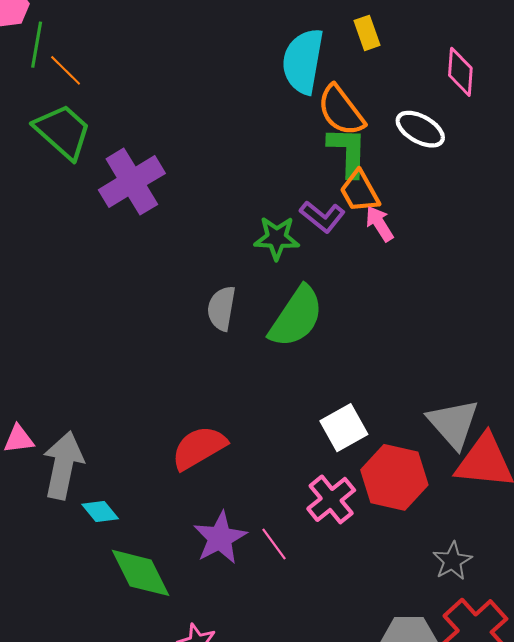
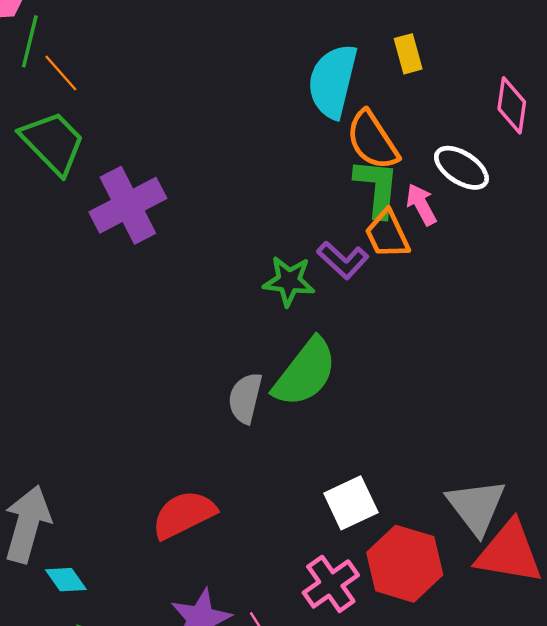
pink arrow: (379, 224) -> (421, 204), moved
gray semicircle: (221, 308) -> (245, 398), moved

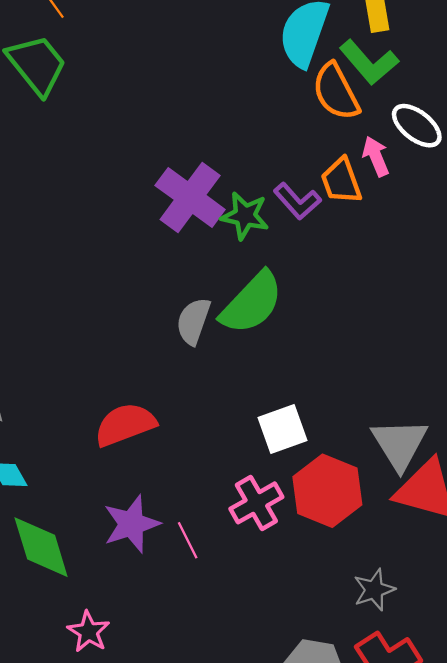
green L-shape: (377, 188) -> (369, 62), moved, turned 128
purple cross: (128, 205) -> (190, 197), moved, turned -32

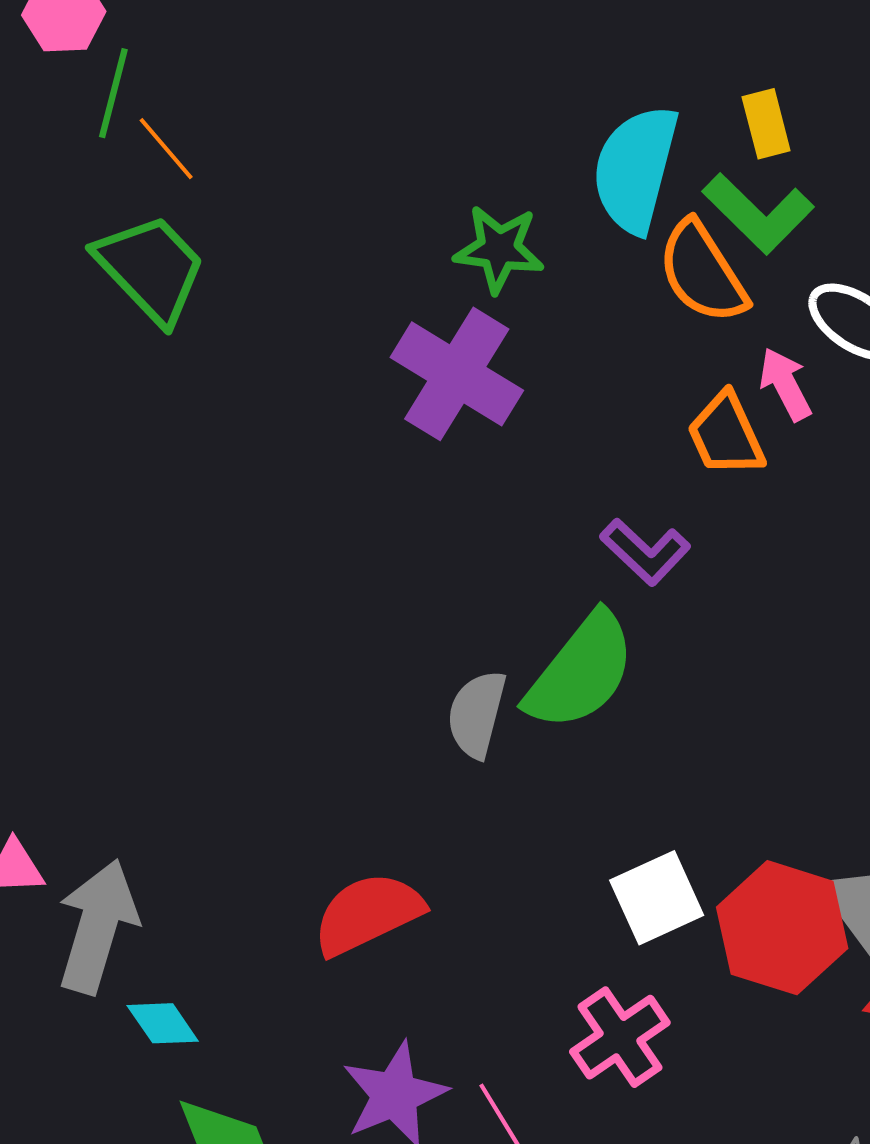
purple cross: (190, 197) -> (457, 374), moved
purple L-shape: (297, 201) -> (645, 552), moved
green star: (245, 216) -> (499, 249), moved
red hexagon: (327, 491) -> (782, 928), moved

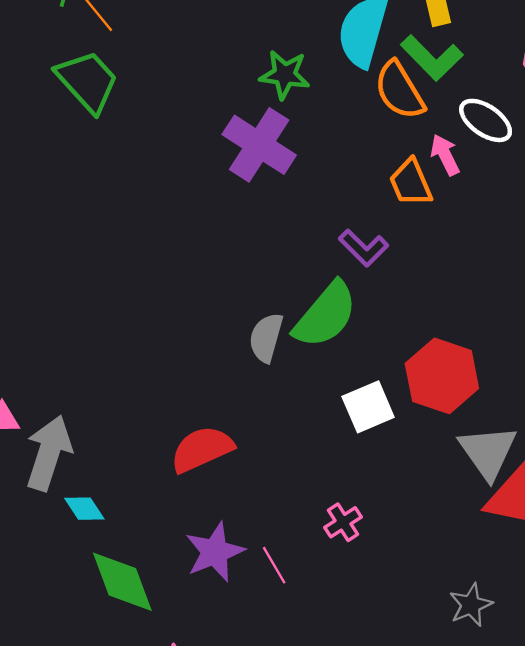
white square: (657, 898) -> (368, 407), moved
red hexagon: (782, 928) -> (442, 376), moved
pink cross: (620, 1037) -> (343, 522), size x0.7

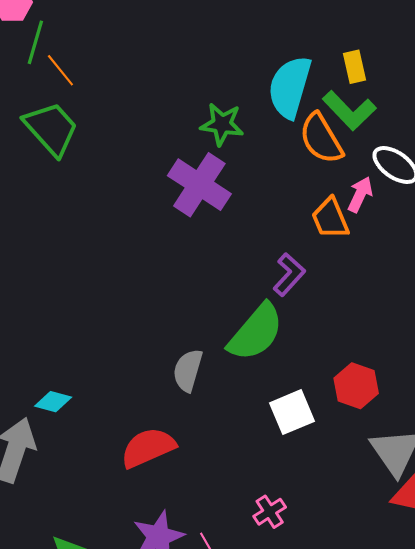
pink arrow: (445, 155) -> (360, 195), turned 51
purple L-shape: (364, 248) -> (289, 275), turned -93
gray semicircle: (266, 338) -> (188, 370), moved
red hexagon: (442, 376) -> (356, 386), size x0.7
cyan diamond: (84, 509) -> (53, 402), moved, turned -42

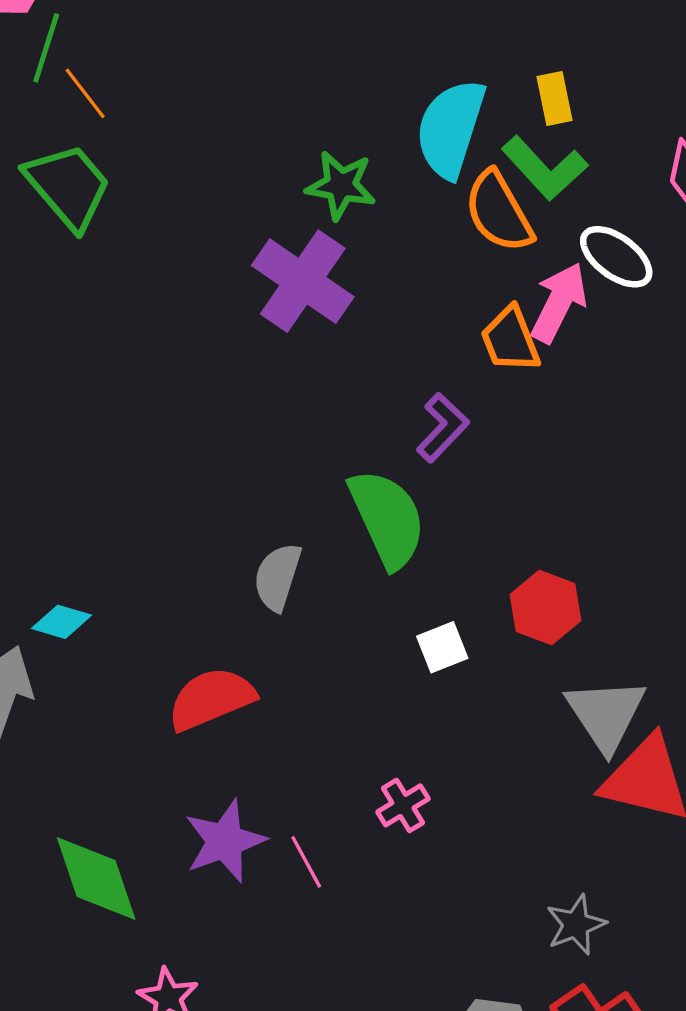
pink arrow: (360, 195) -> (559, 303), size x1.4
green semicircle: (256, 332) -> (387, 519), turned -66
white square: (292, 412) -> (442, 647), size x0.7

